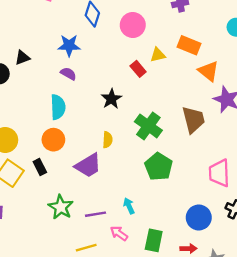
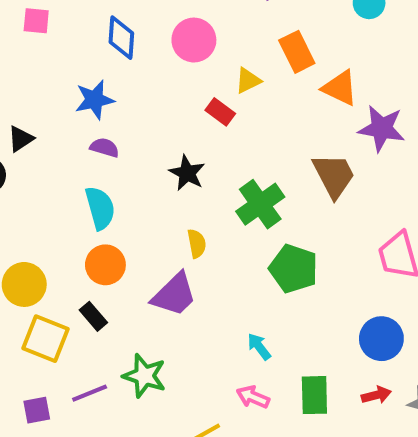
orange rectangle: (189, 45) -> (297, 52), turned 55
green cross: (148, 126) -> (260, 204), turned 32
purple line: (95, 214) -> (90, 393), moved

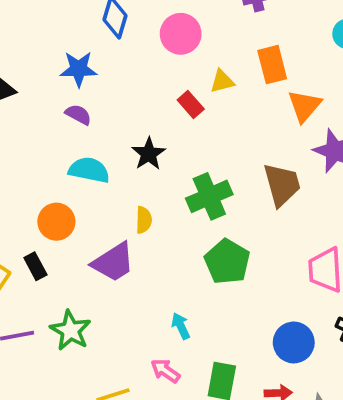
orange triangle: (340, 88) -> (304, 106), turned 33
cyan semicircle: (100, 208) -> (89, 170), moved, turned -75

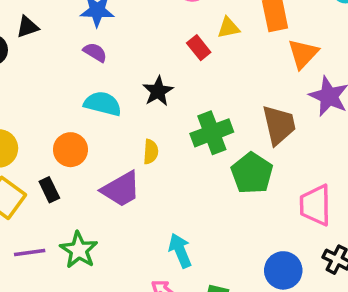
green pentagon: (227, 262) -> (252, 173), moved
cyan arrow: (181, 326) -> (180, 251), size x1.4

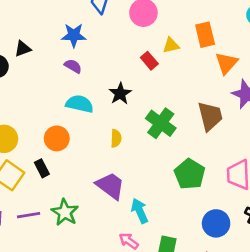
green cross: (212, 133) -> (161, 123), turned -32
green pentagon: (252, 173) -> (190, 174), moved
purple trapezoid: (121, 189) -> (110, 186), moved, turned -112

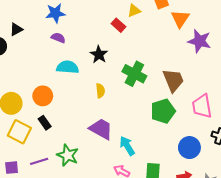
brown trapezoid: (210, 116) -> (173, 80), moved
orange circle: (57, 138) -> (43, 96), moved
green pentagon: (190, 174) -> (163, 111), turned 30

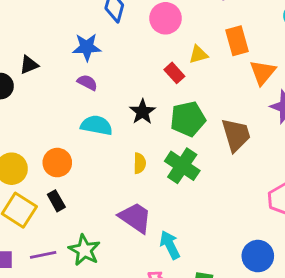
green cross: (134, 74) -> (182, 166), moved
brown trapezoid: (173, 80) -> (236, 135), moved
green pentagon: (163, 111) -> (188, 119), moved

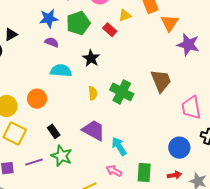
green pentagon: (188, 119) -> (78, 23), moved
brown trapezoid: (236, 135) -> (161, 81), moved
black rectangle: (56, 201) -> (54, 131), moved

